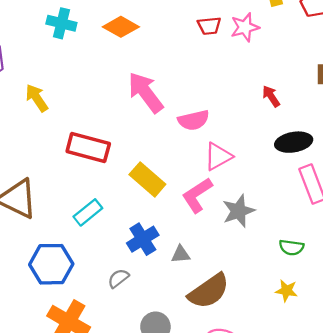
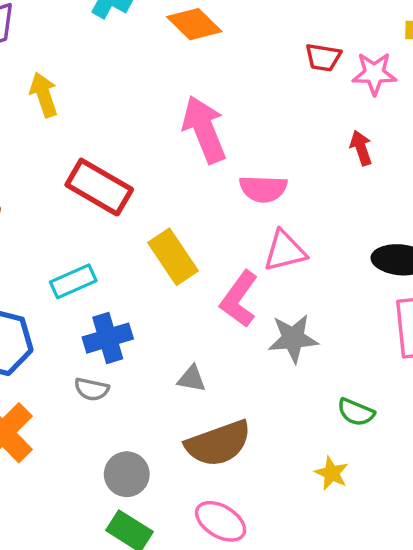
red arrow: (271, 96) -> (361, 148), moved
pink L-shape: (197, 195) -> (239, 299), turned -36
blue cross: (143, 239) -> (108, 338), moved
gray semicircle: (118, 278) -> (92, 389), turned -145

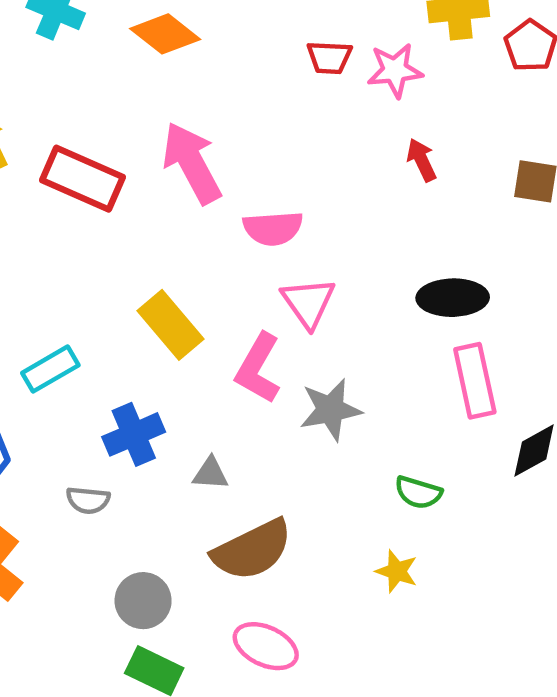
red arrow: (361, 148) -> (422, 160), moved
red rectangle: (99, 187) -> (82, 179), moved
pink triangle: (285, 251) -> (308, 303), turned -45
blue cross: (108, 338) -> (134, 434), moved

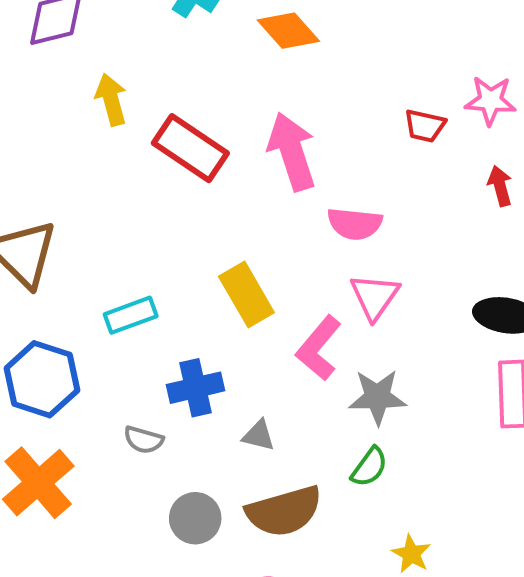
red trapezoid: (329, 57) -> (425, 126), moved
green semicircle: (418, 492) -> (369, 467), moved, turned -81
gray circle: (143, 601) -> (195, 518), moved

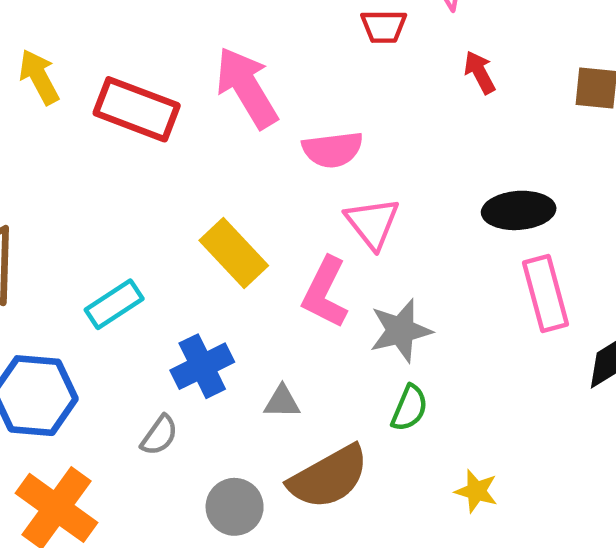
gray semicircle: (144, 440) -> (159, 435), turned -57

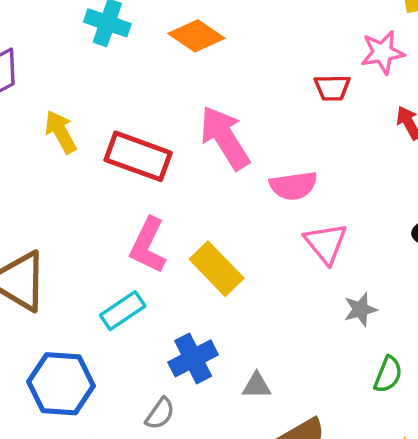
pink L-shape: (325, 292) -> (148, 245), moved
gray star: (401, 331) -> (360, 309), moved, size x0.7
green semicircle: (409, 408) -> (388, 374), moved

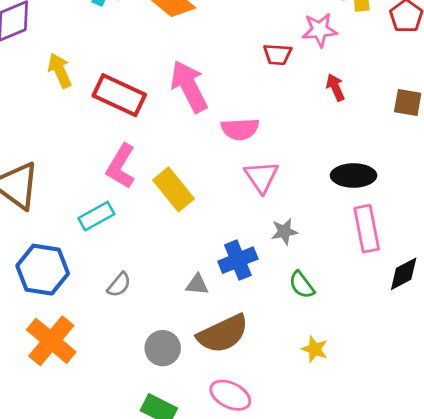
blue cross: (193, 358) -> (238, 260), moved
green semicircle: (388, 374) -> (302, 285), turned 116
gray semicircle: (160, 414) -> (119, 285), moved

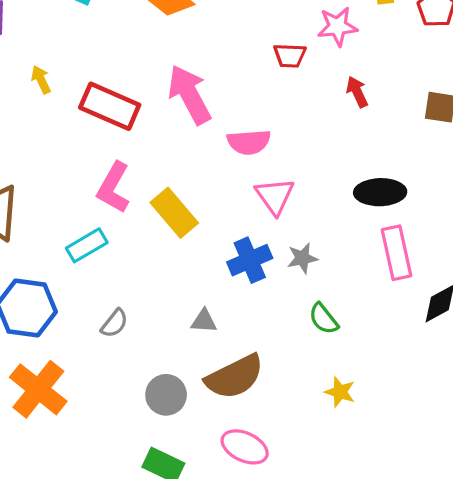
yellow arrow: (60, 70) -> (41, 80), size x0.7
blue cross: (238, 260) -> (250, 260), moved

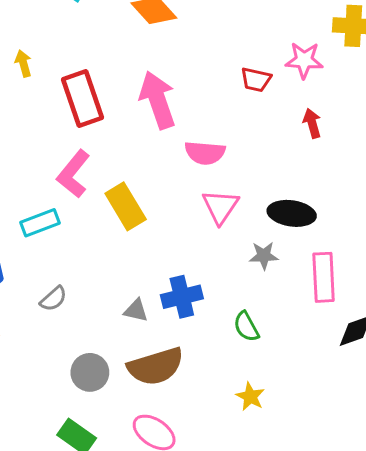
red rectangle: (110, 106) -> (83, 99), turned 38
black ellipse: (380, 192) -> (292, 213), moved
gray star: (302, 258) -> (264, 256), moved
blue cross: (250, 260) -> (182, 297), moved

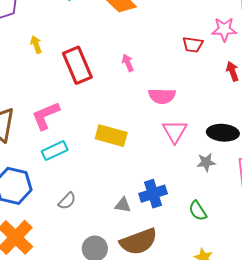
pink arrow: (158, 100) -> (128, 63), size x0.5
pink L-shape: (73, 174) -> (46, 116), moved, turned 32
yellow rectangle: (126, 206) -> (111, 136), turned -40

